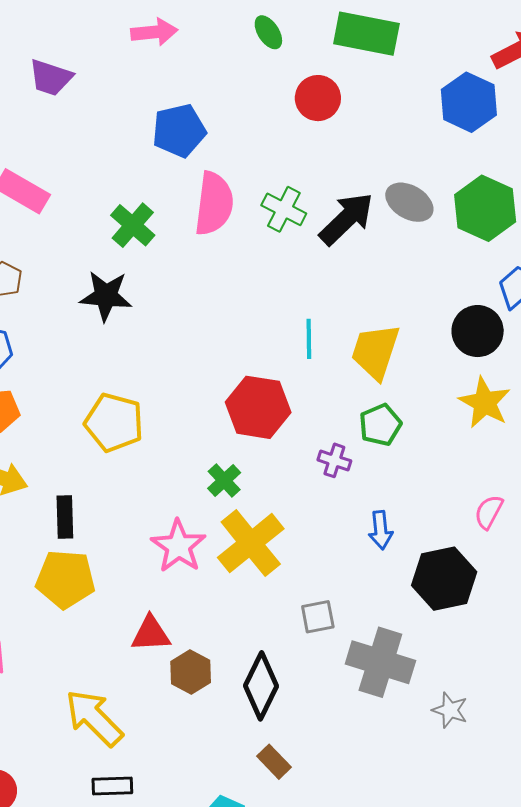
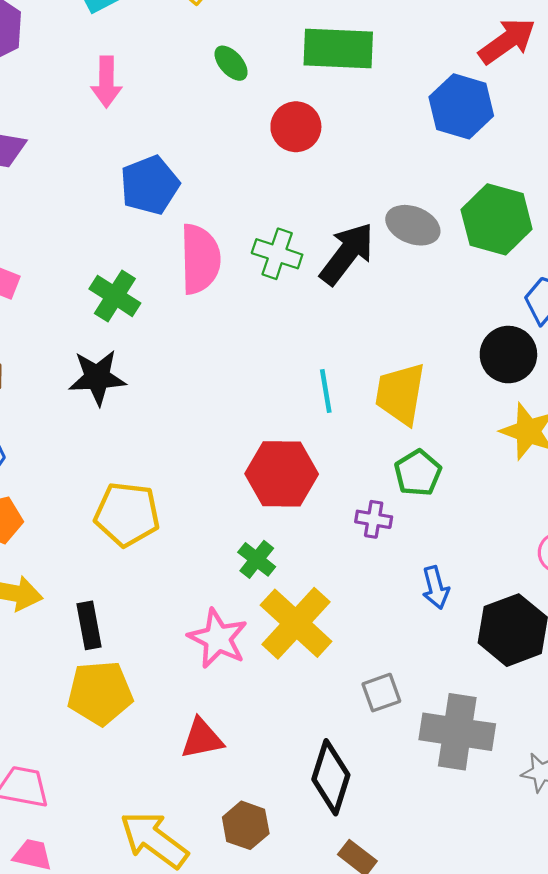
pink arrow: (154, 32) -> (107, 82), turned 105
brown hexagon: (191, 672) -> (246, 825), moved

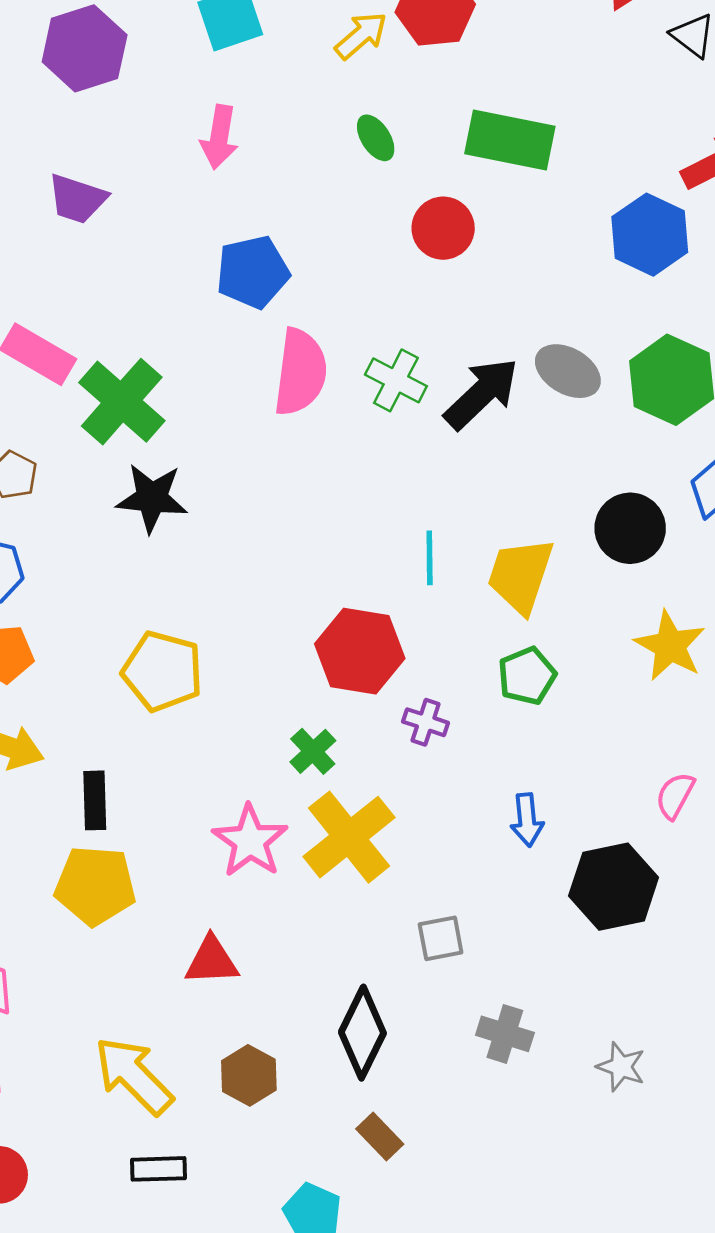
green cross: (115, 296) -> (122, 402), moved, size x1.4
black circle: (508, 355) -> (630, 528), moved
purple cross: (374, 519) -> (426, 722), moved
gray cross: (457, 732) -> (505, 1034), moved, size x0.6

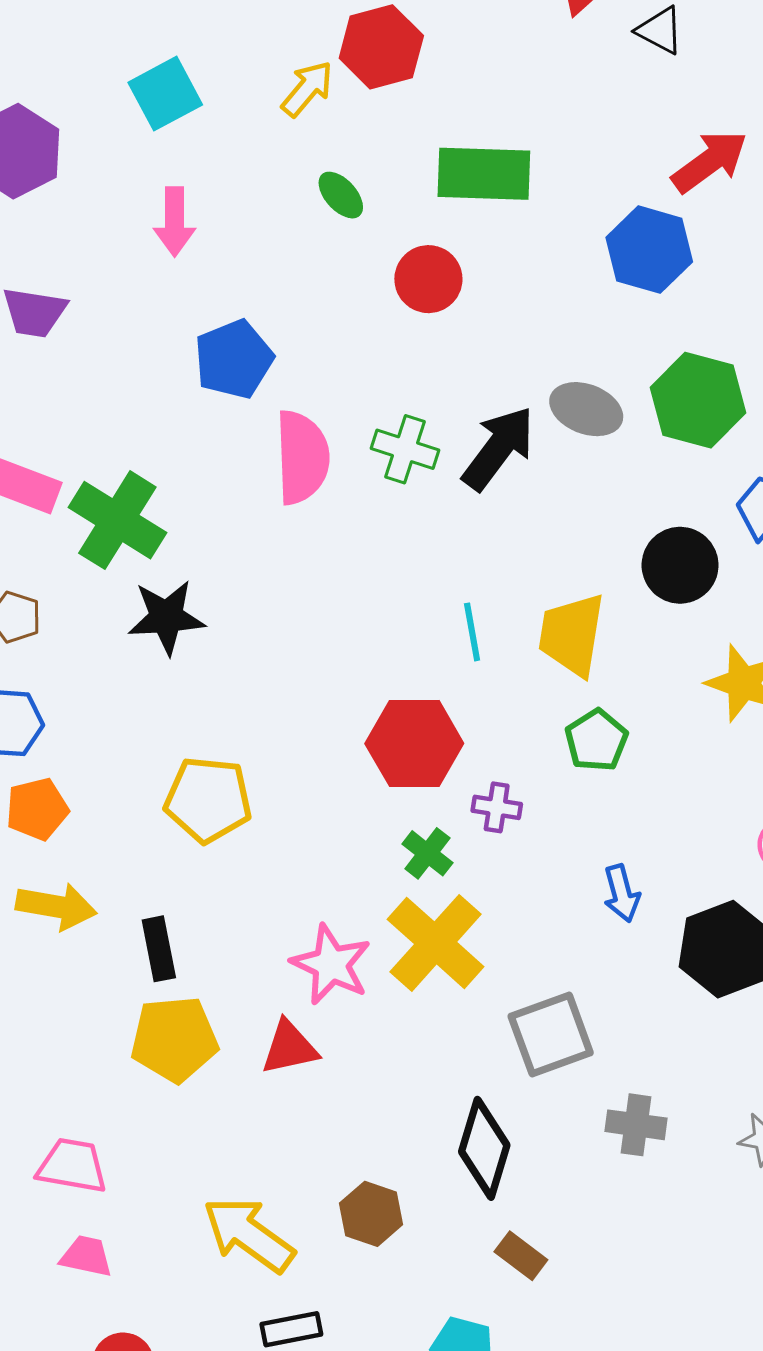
green cross: (313, 751) -> (427, 853), moved
gray square: (441, 938) -> (551, 1034), size x1.6
red triangle: (212, 961) -> (289, 1048), moved

